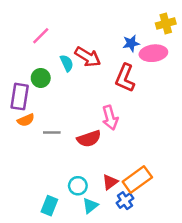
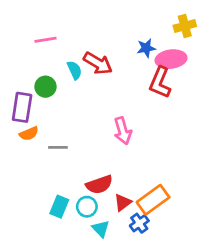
pink line: (41, 36) -> (45, 40), turned 36
red L-shape: (125, 78) -> (160, 83), moved
red semicircle: (89, 139) -> (99, 185), moved
cyan rectangle: (49, 206) -> (59, 207), moved
cyan triangle: (90, 206) -> (101, 229), turned -35

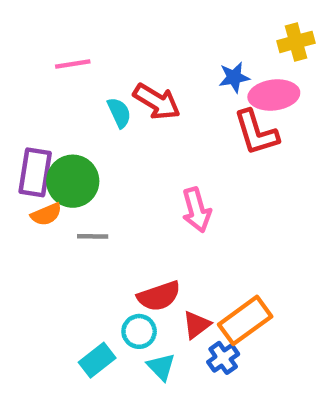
red L-shape: (160, 83) -> (256, 133), turned -40
green circle: (45, 87) -> (73, 181), moved, size x1.5
cyan rectangle: (59, 207) -> (97, 360), moved, turned 30

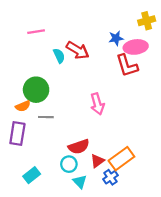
purple rectangle: (35, 172) -> (17, 133), moved
cyan rectangle: (97, 360) -> (32, 175), moved

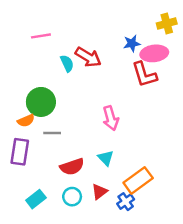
red semicircle: (79, 147) -> (72, 167), moved
red triangle: (97, 161) -> (99, 192), moved
cyan circle: (69, 164) -> (72, 197), moved
cyan triangle: (80, 182) -> (106, 158), moved

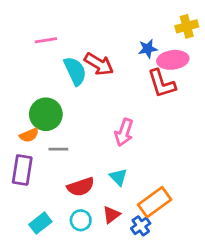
cyan semicircle: (67, 63) -> (75, 71), size x1.5
pink arrow: (111, 118) -> (124, 132), turned 35

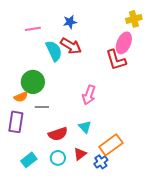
blue star: (148, 49) -> (70, 22), moved
pink ellipse: (173, 60) -> (124, 43), turned -60

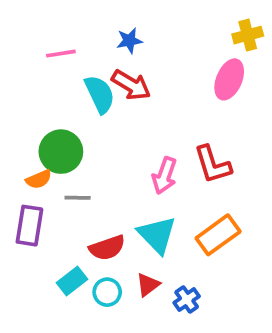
red L-shape: (116, 60) -> (213, 165), moved
cyan triangle: (85, 127) -> (157, 235), size x1.6
orange rectangle: (111, 145) -> (218, 235), moved
cyan rectangle: (29, 160) -> (72, 281), moved

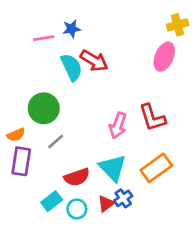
blue star: (129, 41) -> (72, 29), moved
orange semicircle: (39, 179) -> (16, 135), moved
gray line: (78, 198) -> (56, 141), turned -42
blue cross: (187, 300) -> (123, 198), moved

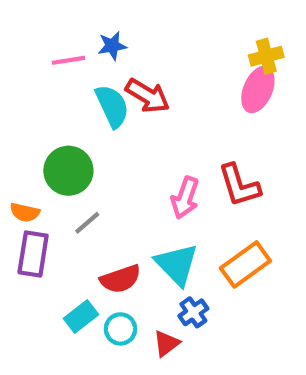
yellow cross: (177, 25) -> (266, 56), moved
orange semicircle: (16, 135) -> (25, 212), turned 36
red triangle: (106, 204) -> (166, 344), moved

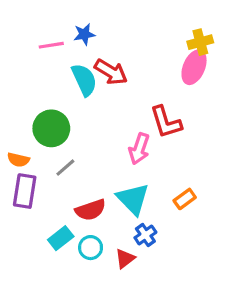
red L-shape: (239, 185) -> (166, 122), moved
orange rectangle: (245, 264) -> (185, 199), size x0.6

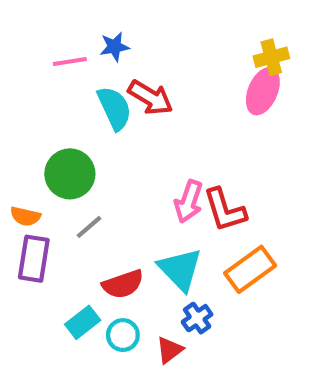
red L-shape: (166, 122) -> (225, 210), moved
orange rectangle: (185, 199) -> (250, 269), size x1.6

